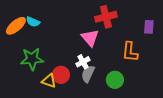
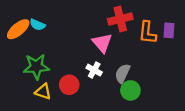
orange L-shape: (130, 52) -> (147, 33), moved
white cross: (83, 62) -> (94, 70), turned -32
gray semicircle: (88, 74) -> (123, 73), moved
yellow triangle: (49, 81) -> (43, 92), moved

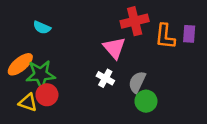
orange ellipse: (18, 29) -> (20, 64), moved
red circle: (69, 85) -> (47, 95), moved
yellow triangle: (43, 92) -> (28, 102), moved

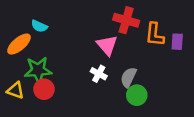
red cross: (135, 21) -> (126, 20), turned 30
purple rectangle: (189, 34) -> (177, 42), moved
orange ellipse: (20, 64) -> (19, 44), moved
yellow triangle: (28, 102) -> (15, 90), moved

